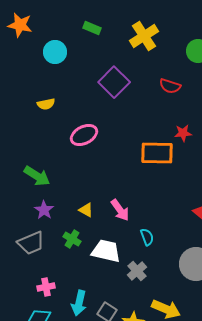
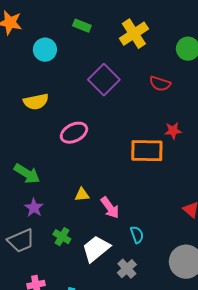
yellow semicircle: (46, 104) -> (36, 102), size x1.4
yellow triangle: (86, 210) -> (82, 195), moved, turned -35
white trapezoid: (106, 251) -> (96, 249), turned -52

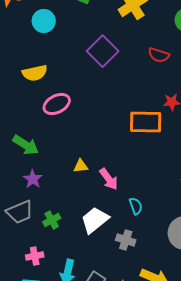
pink ellipse: (74, 133) -> (57, 104), moved
green cross: (62, 237) -> (52, 220), moved, turned 30
gray cross: (127, 269) -> (126, 240), turned -30

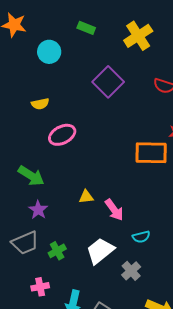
yellow semicircle: (35, 73) -> (40, 104), size x0.7
cyan semicircle: (136, 206) -> (141, 237), turned 96
gray cross: (126, 240) -> (131, 271), turned 30

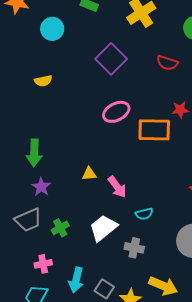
pink ellipse: (62, 135) -> (116, 112), moved
green arrow: (31, 176) -> (34, 153), turned 60
gray cross: (131, 271) -> (134, 248), turned -36

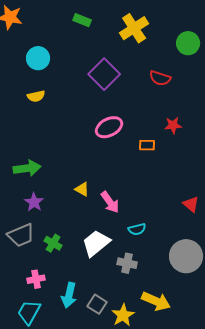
cyan circle: (52, 29) -> (38, 58), moved
orange rectangle: (154, 130) -> (147, 145), size x0.5
green arrow: (34, 153) -> (27, 168), turned -100
yellow triangle: (89, 174) -> (82, 189), turned 35
green cross: (60, 228) -> (53, 243), turned -30

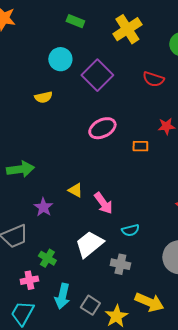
cyan circle: (38, 58) -> (60, 59), moved
yellow semicircle: (36, 96) -> (43, 97), moved
purple star: (34, 202) -> (43, 207), moved
green cross: (53, 243) -> (47, 258), moved

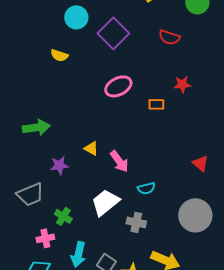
yellow semicircle: (43, 97) -> (59, 55), turned 30
purple star: (43, 207) -> (59, 165), turned 30

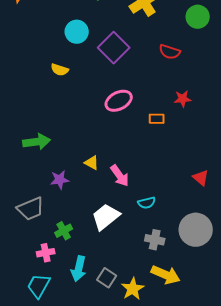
green cross: (63, 216) -> (64, 231), turned 30
gray cross: (136, 222) -> (155, 240), moved

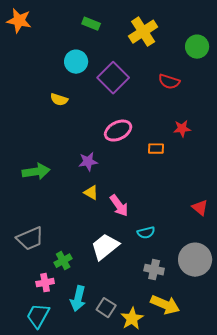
purple star: (60, 180) -> (88, 162), moved

